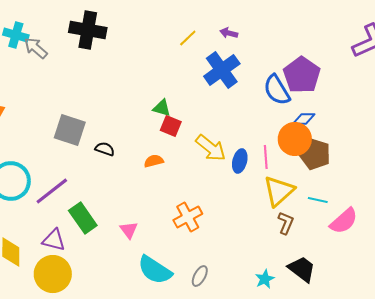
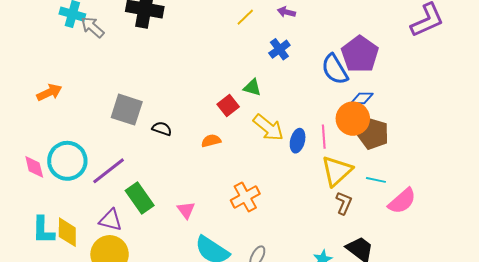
blue cross: (222, 70) -> (279, 49), size x0.6
green triangle: (162, 108) -> (252, 87), moved
red square: (171, 126) -> (228, 106), turned 30

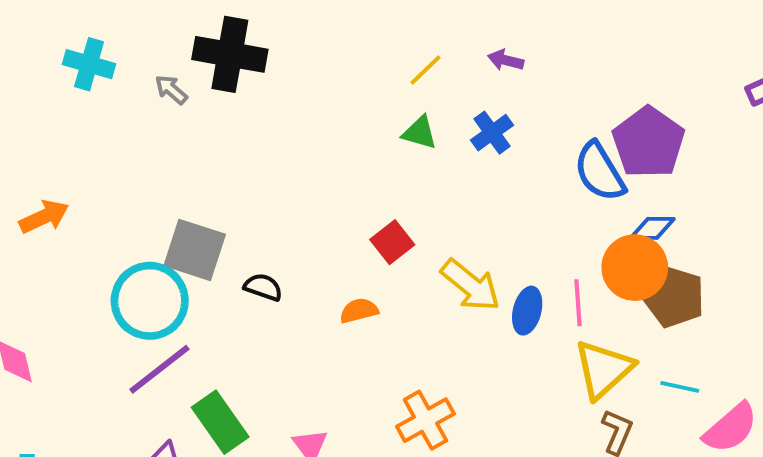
gray arrow: (92, 27) -> (171, 90), moved, size x0.7
green triangle: (252, 87) -> (420, 133), moved
cyan circle: (67, 161) -> (150, 301), moved

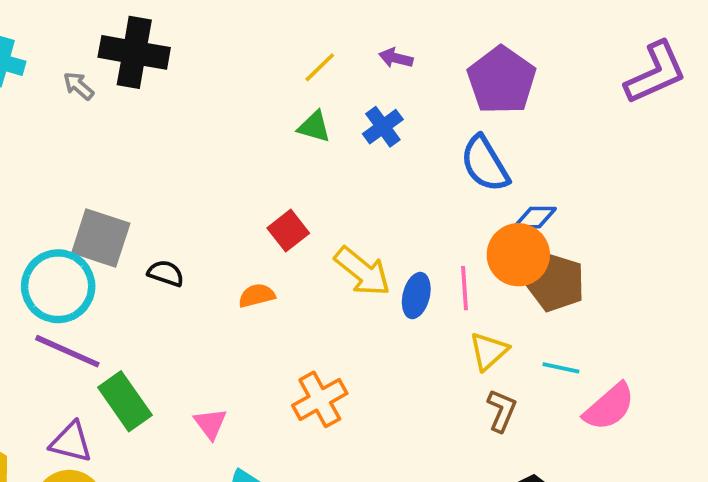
purple pentagon: (648, 142) -> (502, 80), moved
purple line: (159, 369) -> (67, 351), turned 62
yellow triangle: (603, 369) -> (489, 351), size x0.7

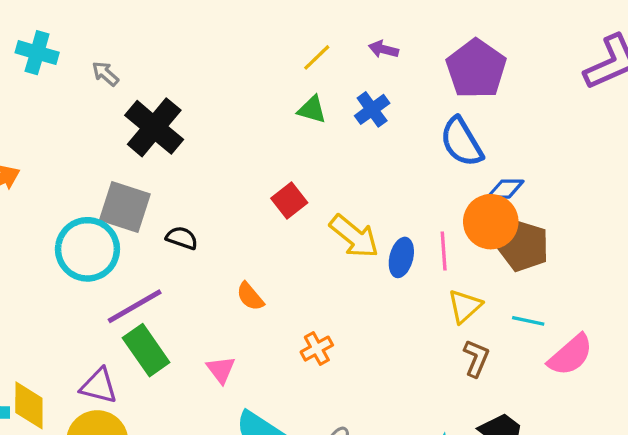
black cross: (134, 52) -> (154, 127), moved, turned 30
orange semicircle: (257, 296) -> (250, 296), moved, turned -116
purple line: (67, 351) -> (135, 306), moved, turned -54
orange cross: (320, 399) -> (317, 349), size x0.7

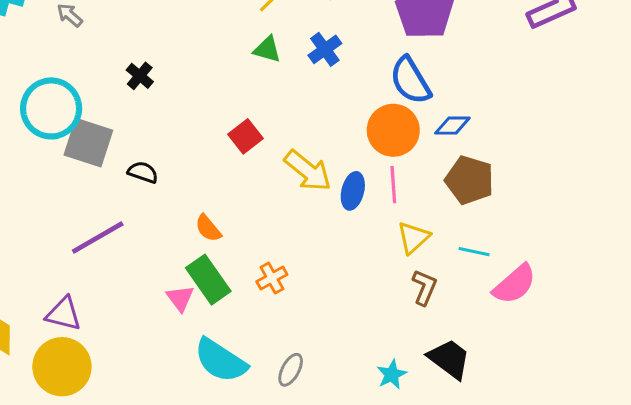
black cross: (154, 127) -> (140, 76), moved, size x0.5
orange circle: (491, 222) -> (393, 130), moved
cyan circle: (87, 249) -> (51, 108), moved
green rectangle: (146, 350) -> (208, 280), moved

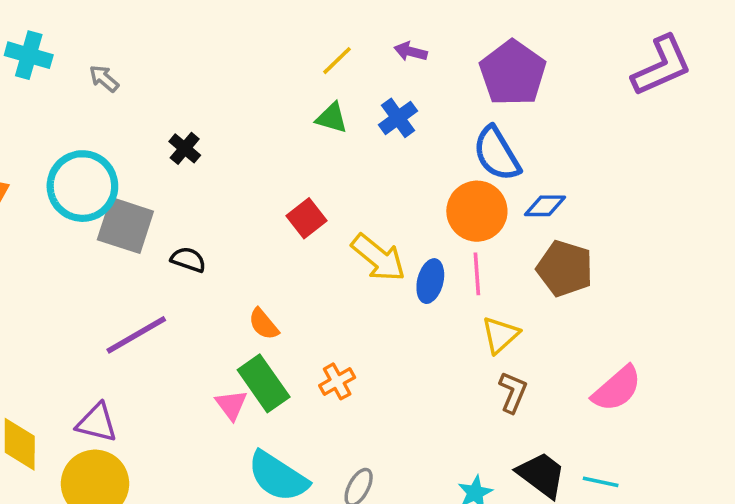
cyan line: (474, 252) -> (601, 482), moved

